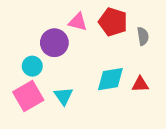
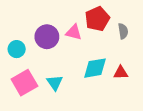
pink triangle: (78, 22) -> (74, 32), moved
red pentagon: (113, 22) -> (97, 19), turned 30
cyan circle: (32, 66) -> (17, 49), moved

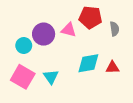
red pentagon: (97, 19) -> (90, 17), turned 30
cyan circle: (17, 49) -> (24, 46), moved
pink square: (24, 83) -> (23, 77), turned -30

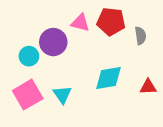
pink triangle: (69, 30) -> (80, 23), moved
red triangle: (112, 67) -> (148, 87), moved
pink square: (23, 77) -> (28, 95), turned 30

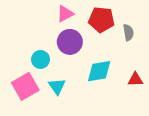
pink triangle: (80, 23) -> (65, 14), moved, turned -42
purple circle: (53, 42) -> (70, 42), moved
cyan circle: (29, 56) -> (41, 59), moved

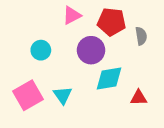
purple circle: (70, 42) -> (91, 50), moved
cyan circle: (41, 59) -> (41, 50), moved
red triangle: (135, 79) -> (139, 98), moved

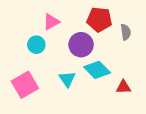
pink triangle: (72, 15) -> (51, 22), moved
cyan diamond: (109, 78) -> (97, 70), turned 55
cyan triangle: (63, 95) -> (67, 79), moved

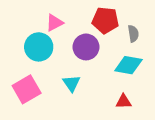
cyan circle: (36, 45) -> (39, 47), size x1.5
cyan diamond: (97, 70) -> (128, 65), moved, turned -35
red triangle: (123, 87) -> (124, 102), moved

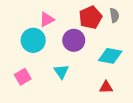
red pentagon: (105, 20) -> (90, 17), turned -30
gray semicircle: (133, 34) -> (114, 15), moved
pink square: (27, 89) -> (23, 77), size x0.7

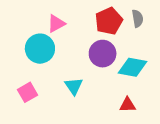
purple circle: (74, 40) -> (103, 54), moved

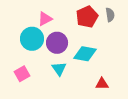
purple circle: (103, 54) -> (57, 43), moved
cyan diamond: (133, 67) -> (85, 54), moved

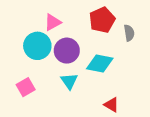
gray semicircle: (110, 15) -> (129, 33), moved
red triangle: (102, 84) -> (111, 105), moved, turned 32

